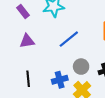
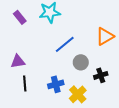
purple triangle: (27, 41) -> (18, 61), moved
gray circle: (81, 67) -> (81, 62), moved

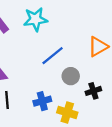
yellow cross: (78, 94) -> (67, 112), turned -30

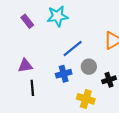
blue cross: (42, 101) -> (64, 74), moved

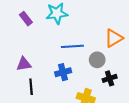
blue line: (73, 48) -> (72, 46), turned 35
gray circle: (89, 67) -> (97, 60), moved

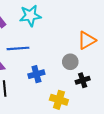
blue line: (72, 46) -> (18, 48), moved

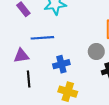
yellow cross: (59, 100) -> (68, 92), moved

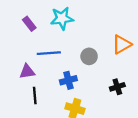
gray circle: (96, 52) -> (89, 56), moved

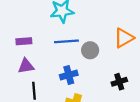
purple rectangle: (29, 24) -> (24, 41), moved, turned -56
blue line: (49, 53) -> (66, 41), moved

